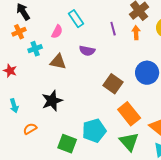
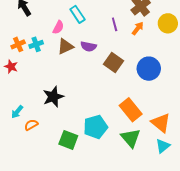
orange cross: (19, 32) -> (18, 44), moved
orange arrow: (136, 33) -> (138, 28), turned 40
brown triangle: (58, 62) -> (65, 46), moved, turned -36
brown square: (113, 84) -> (114, 63), moved
cyan arrow: (14, 106) -> (17, 112), moved, turned 56

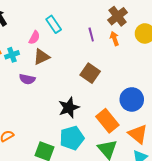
orange arrow: (138, 28) -> (114, 39), turned -56
purple semicircle: (88, 46) -> (27, 79), moved
blue circle: (149, 69) -> (132, 99), moved
black star: (53, 97) -> (69, 108), moved

